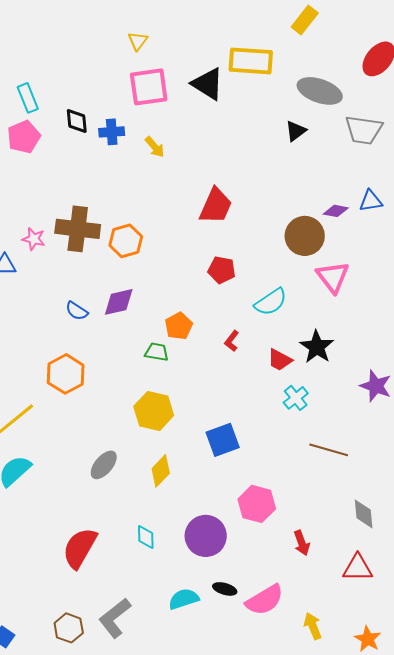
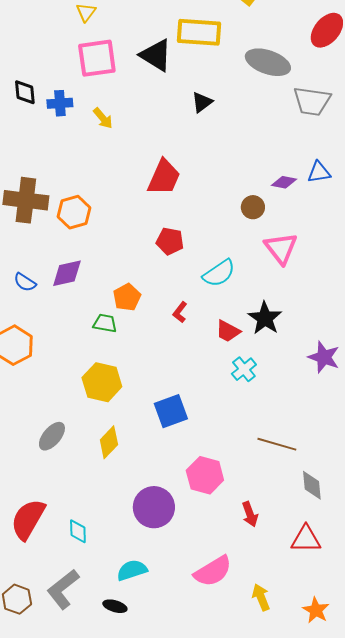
black triangle: (296, 131) -> (202, 102), moved
brown circle: (305, 236) -> (253, 207), size x0.6
brown line: (329, 450) -> (277, 444), moved
cyan diamond: (146, 537) -> (78, 531), moved
black ellipse: (225, 589) -> (115, 606), moved

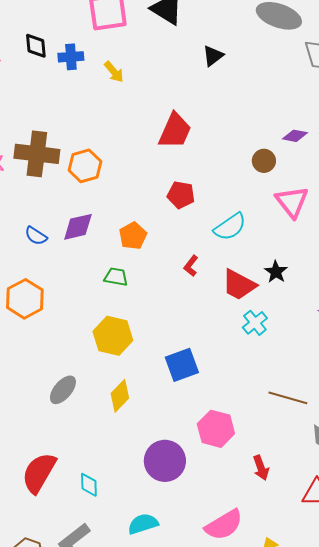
orange pentagon: (127, 297) -> (133, 236), moved
black star: (265, 318) -> (276, 272), size x0.7
red trapezoid: (228, 331) -> (239, 285), size x1.4

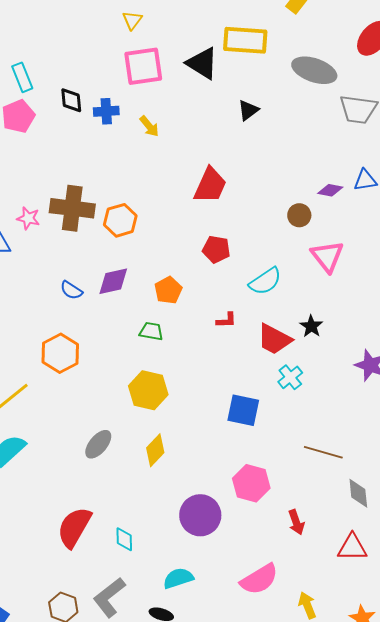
red L-shape: (191, 266) -> (226, 320), turned -130
blue square: (182, 365) -> (243, 410), moved, turned 32

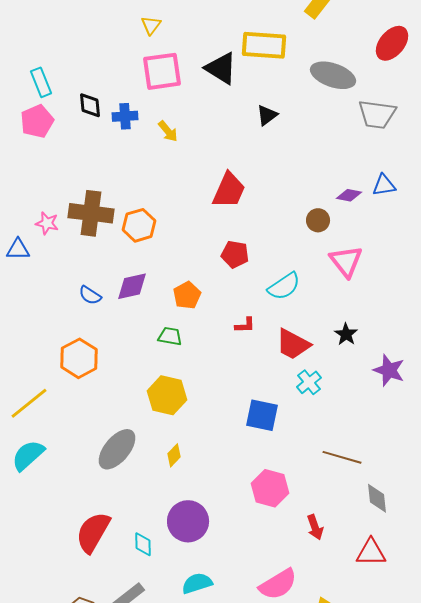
black star: (311, 326) -> (346, 334), moved
gray ellipse: (98, 444) -> (117, 449), size x1.4
yellow diamond: (155, 450) -> (174, 455), size x0.7
purple circle: (200, 515) -> (188, 521), moved

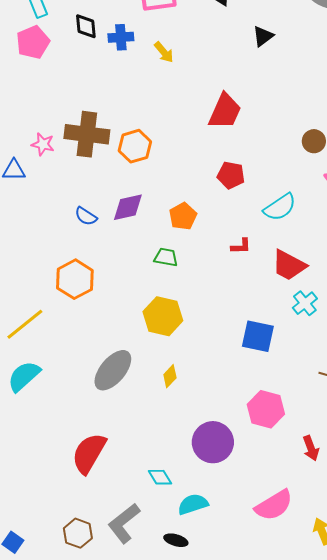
purple circle: (188, 521) -> (213, 442), moved
cyan diamond: (143, 544) -> (160, 477), moved, turned -30

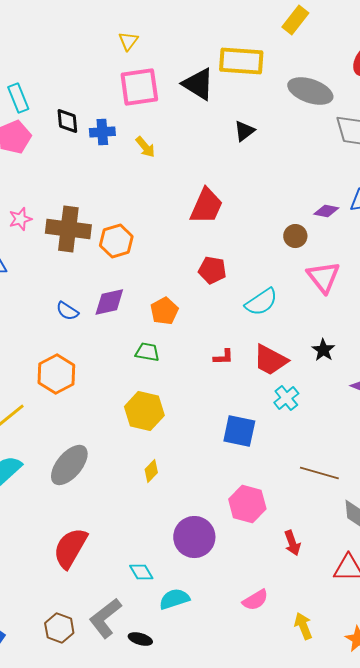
pink star: (43, 144) -> (20, 219), moved, turned -30
red L-shape: (241, 246) -> (223, 357), moved
gray ellipse: (113, 370) -> (69, 465), moved
pink semicircle: (274, 505) -> (255, 600), size x0.7
black ellipse: (176, 540) -> (140, 639), moved

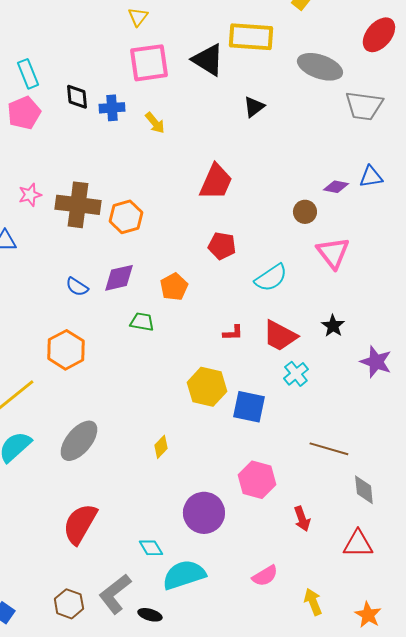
green trapezoid: (147, 352) -> (142, 322), moved
yellow hexagon: (144, 411) -> (207, 387), moved
cyan semicircle: (174, 599) -> (184, 575), size x1.4

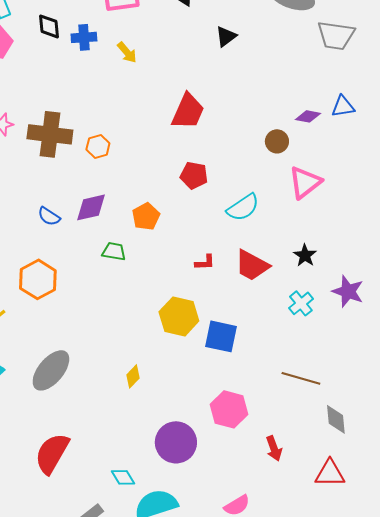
orange hexagon: (126, 217) -> (98, 146), size x0.7
pink triangle: (333, 253) -> (305, 182), turned 30
cyan cross: (296, 374) -> (301, 303), moved

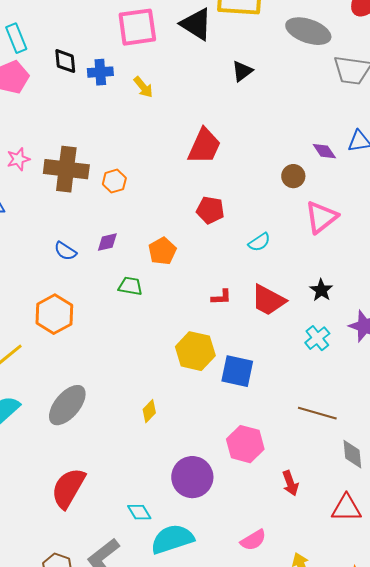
purple diamond: (308, 116) -> (324, 151), turned 45
purple diamond: (91, 207) -> (107, 242), size x0.7
cyan semicircle: (243, 207) -> (259, 242), size x0.7

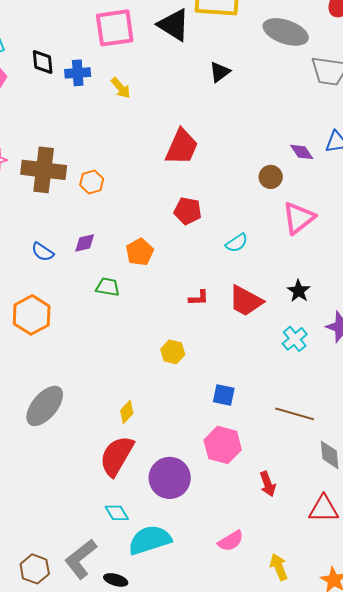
yellow hexagon: (195, 351) -> (173, 352), size x0.6
blue square: (237, 371) -> (224, 395), moved, size x0.7
red semicircle: (68, 488) -> (117, 456), moved

